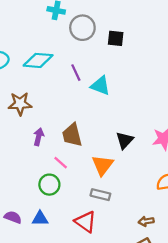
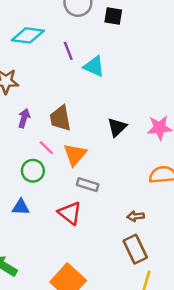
orange triangle: (103, 165) -> (75, 154), moved

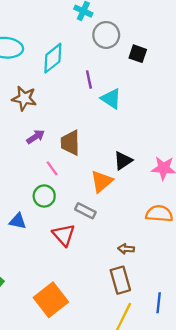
cyan diamond: (28, 35) -> (53, 58), turned -56
purple arrow: (24, 118) -> (36, 137), turned 30
orange triangle: (75, 154) -> (102, 181), moved
green circle: (33, 171) -> (44, 196), moved

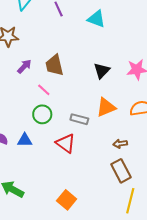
cyan triangle: (111, 99) -> (96, 19), moved
orange triangle: (102, 181) -> (106, 107), moved, turned 30
orange square: (51, 300) -> (67, 200), size x0.7

